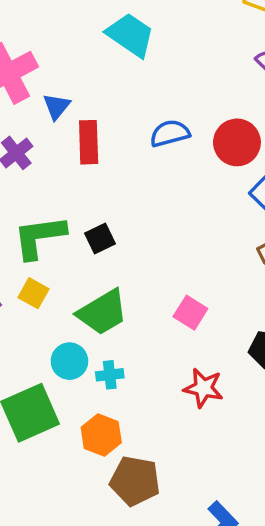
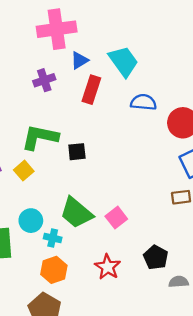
cyan trapezoid: (130, 35) -> (123, 61), moved
green trapezoid: (102, 312) -> (76, 213), moved, turned 51
orange hexagon: (101, 435) -> (54, 270), moved

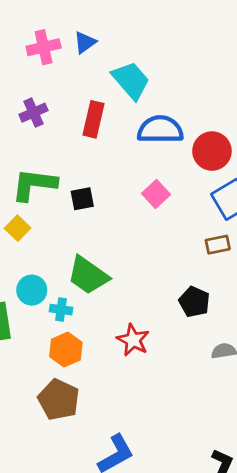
pink cross: (57, 29) -> (44, 47), size x0.7
blue triangle: (79, 60) -> (85, 42), moved
blue semicircle: (143, 102) -> (160, 130), size x1.4
pink square: (116, 218) -> (156, 194), moved
black pentagon: (156, 257) -> (194, 302), moved

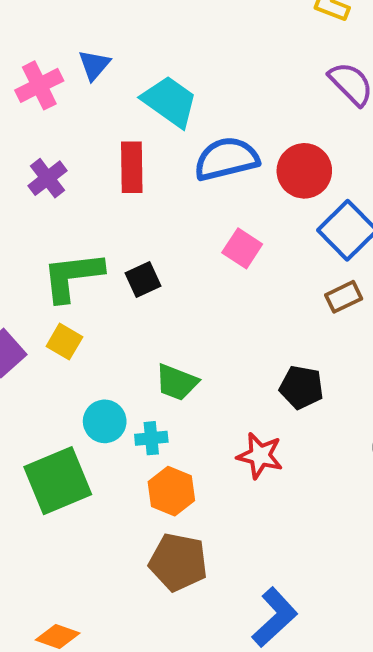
green trapezoid: (88, 275) -> (177, 382), size x0.7
black pentagon: (194, 302) -> (301, 387), moved

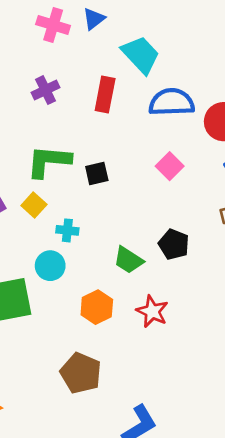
pink cross: (39, 85) -> (53, 25), turned 32
green trapezoid: (177, 382) -> (128, 260), moved
black pentagon: (301, 387) -> (174, 244), moved
cyan cross: (151, 438) -> (67, 230), moved
orange hexagon: (171, 491) -> (97, 307), moved

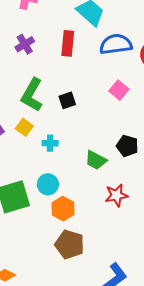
green L-shape: (49, 161) -> (32, 95), turned -60
cyan circle: (50, 266) -> (48, 184), moved
orange hexagon: (97, 307) -> (63, 209), moved
red star: (152, 311) -> (116, 195), turned -30

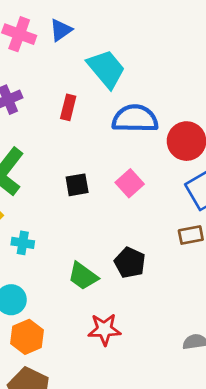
red rectangle: (68, 43) -> (68, 107), size x0.7
black square: (67, 100) -> (77, 185), moved

